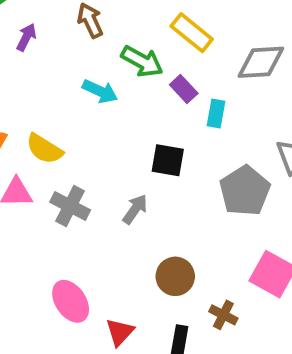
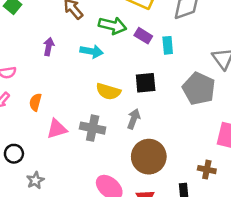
purple arrow: (26, 37) -> (49, 47), moved
yellow semicircle: (44, 149) -> (108, 91), moved
brown circle: (175, 276) -> (149, 157), moved, size x1.4

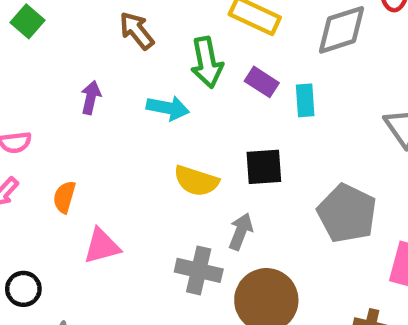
green arrow: (113, 26) -> (207, 62), turned 64
gray pentagon: (199, 89) -> (347, 213), moved
gray cross: (93, 128) -> (199, 270), moved

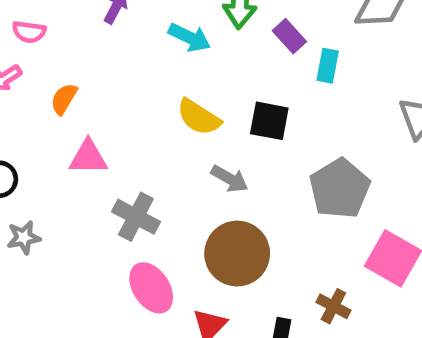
gray arrow: (241, 231) -> (230, 179), turned 84
gray cross: (199, 270) -> (136, 217), moved

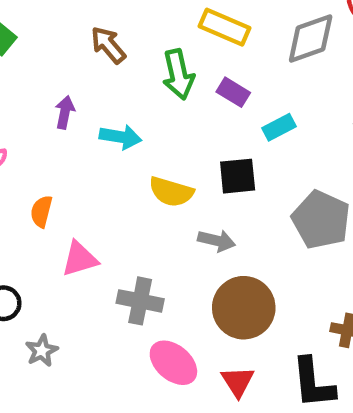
cyan arrow: (190, 37) -> (120, 137), moved
cyan rectangle: (328, 66) -> (279, 127), moved, turned 68

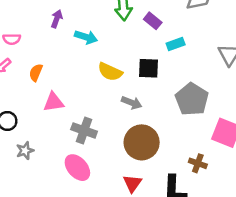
pink ellipse: (173, 363) -> (77, 168), moved

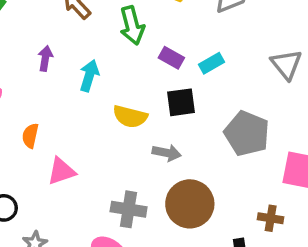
purple rectangle: (153, 21) -> (171, 58), moved
cyan arrow: (86, 37) -> (89, 76), turned -80
gray cross: (84, 130) -> (129, 209), moved

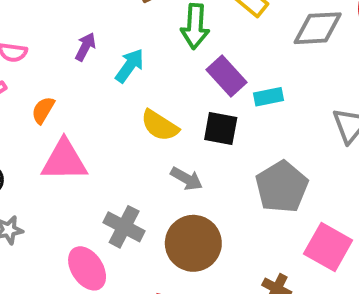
purple arrow: (45, 58) -> (85, 47), moved
purple rectangle: (171, 58) -> (227, 76), size x1.4
pink triangle: (61, 171) -> (64, 160), size x1.4

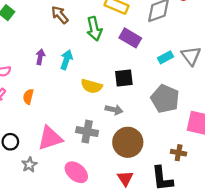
purple rectangle: (227, 76) -> (130, 38), moved
cyan rectangle: (269, 97) -> (166, 57), moved
pink triangle: (64, 160) -> (50, 138), moved
gray cross: (124, 227) -> (87, 132), moved

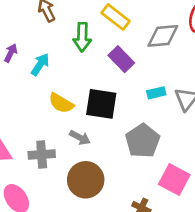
black square: (124, 78) -> (101, 104), size x1.4
gray cross: (87, 132) -> (42, 155), turned -30

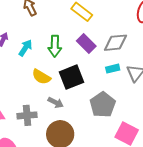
gray diamond: (163, 36) -> (116, 43), moved
green arrow: (82, 37) -> (55, 46), moved
black square: (101, 104) -> (71, 77), turned -30

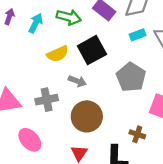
green arrow: (55, 46) -> (69, 17), turned -70
yellow semicircle: (41, 77) -> (58, 54), turned -48

